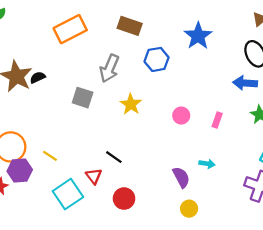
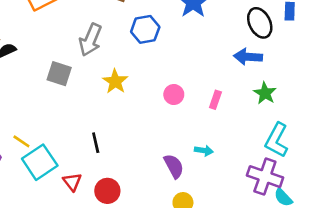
black line: (114, 157) -> (96, 143), turned 42
red triangle: (94, 176) -> (72, 182), moved
cyan square: (68, 194) -> (40, 162), moved

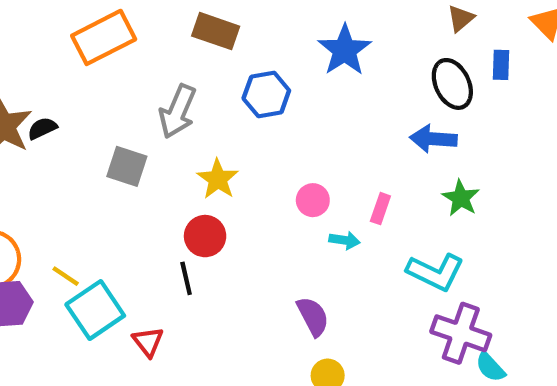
cyan L-shape: (277, 140) -> (435, 272), moved, turned -92
cyan arrow: (204, 150) -> (345, 240), moved
red circle: (107, 191) -> (205, 236), moved

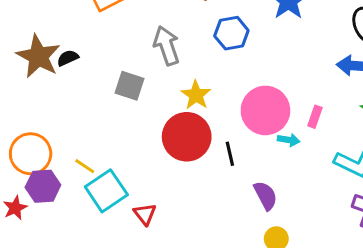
gray arrow: (178, 111) -> (167, 46), turned 138
pink circle: (313, 200) -> (265, 110), size x2.0
red circle: (205, 236) -> (187, 137), size x1.6
black line: (186, 278) -> (230, 154), moved

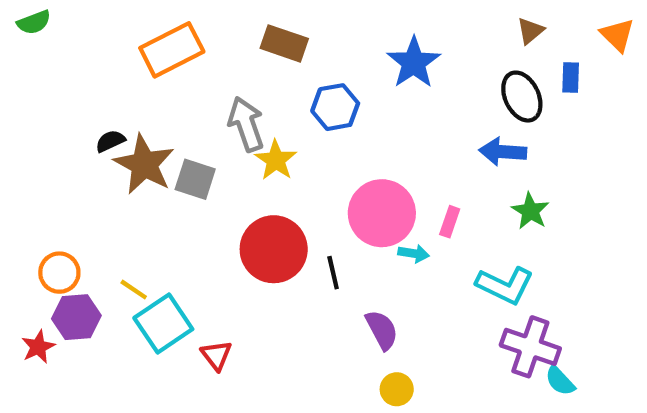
brown star: (38, 56) -> (144, 164), moved
yellow star: (196, 95) -> (276, 160), moved
orange circle: (31, 154) -> (59, 273), size x0.7

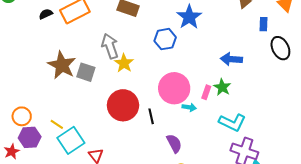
black ellipse: (522, 97) -> (280, 48), moved
blue hexagon: (335, 107) -> (165, 39), moved
black semicircle: (110, 141) -> (46, 14), moved
green star: (530, 211) -> (222, 87), moved

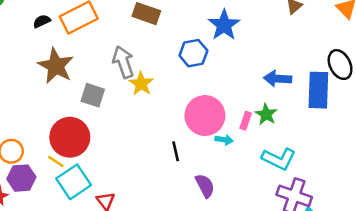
blue rectangle: (263, 24) -> (318, 90), moved, size x2.0
brown star: (62, 65) -> (56, 66), moved
red circle: (123, 105) -> (70, 137), moved

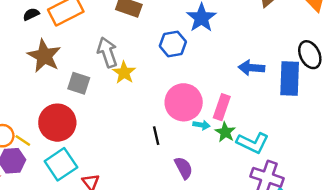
green star: (266, 114) -> (225, 132), moved
pink rectangle: (246, 121) -> (222, 107), size x1.5
yellow line: (56, 161) -> (23, 140), moved

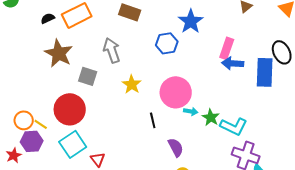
yellow star: (124, 73) -> (132, 84), moved
pink rectangle: (222, 107) -> (227, 48), moved

